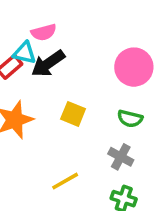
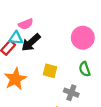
green semicircle: (130, 119) -> (85, 69), turned 64
gray cross: (121, 157) -> (71, 93), moved

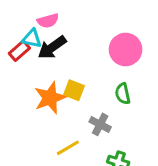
orange star: (15, 79) -> (50, 98), moved

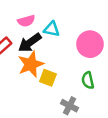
cyan triangle: (32, 39) -> (52, 29), moved
orange star: (50, 98) -> (31, 64), moved

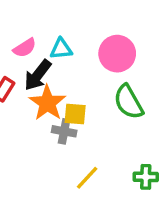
green semicircle: (88, 80) -> (128, 102), size x1.5
gray cross: (70, 106) -> (64, 131), moved

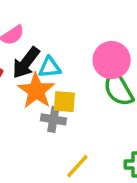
cyan triangle: (61, 49) -> (50, 67), moved
pink circle: (117, 54) -> (112, 60), moved

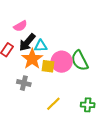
pink circle: (112, 60) -> (62, 62), moved
gray cross: (53, 119) -> (24, 83), moved

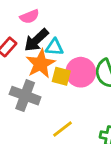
gray cross: (24, 83) -> (25, 96), size x1.5

